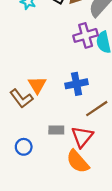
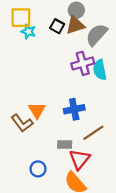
gray rectangle: (56, 130) -> (65, 144), moved
blue circle: (24, 147) -> (38, 169), moved

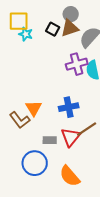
gray rectangle: (65, 144) -> (50, 140), moved
red triangle: (80, 159) -> (71, 137), moved
blue circle: (38, 169) -> (35, 163), size x1.6

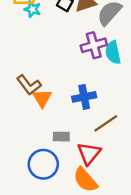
brown L-shape: (20, 120) -> (29, 85), moved
red triangle: (71, 137) -> (89, 153), moved

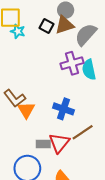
blue cross: (84, 97) -> (63, 109), turned 30
red triangle: (89, 153) -> (59, 143), moved

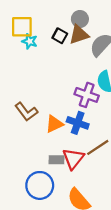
purple cross: (72, 63) -> (87, 95), moved, turned 35
orange triangle: (26, 110) -> (54, 124), moved, turned 36

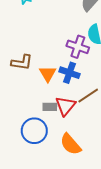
brown L-shape: (26, 112) -> (22, 62), turned -45
orange triangle: (54, 124) -> (48, 74), turned -36

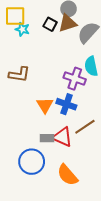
brown L-shape: (22, 62) -> (19, 74), moved
red triangle: (65, 106) -> (62, 137), turned -45

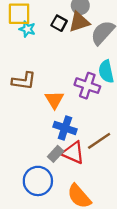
blue cross: (66, 104) -> (65, 128), moved
orange triangle: (45, 105) -> (54, 100), moved
gray rectangle: (47, 138) -> (56, 154), turned -48

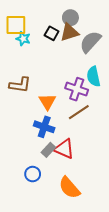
blue cross: (65, 128) -> (44, 127), moved
brown line: (99, 141) -> (79, 112), moved
blue circle: (38, 181) -> (33, 174), size x0.6

